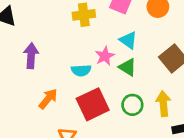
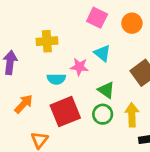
yellow cross: (84, 15) -> (47, 41), moved
pink star: (105, 56) -> (79, 67), turned 30
green triangle: (128, 67) -> (106, 90), moved

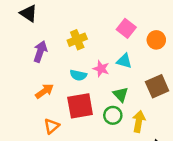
yellow cross: (47, 41) -> (77, 40), turned -30
cyan triangle: (102, 53) -> (124, 61), turned -35

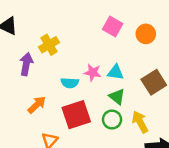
yellow cross: (77, 40) -> (49, 45), moved
cyan triangle: (124, 61) -> (116, 72), moved
yellow arrow: (139, 121) -> (140, 122), turned -30

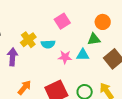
pink square: (113, 26) -> (62, 21), moved, turned 35
cyan semicircle: (70, 83) -> (48, 44), moved
green triangle: (117, 97) -> (94, 39), moved, turned -40

